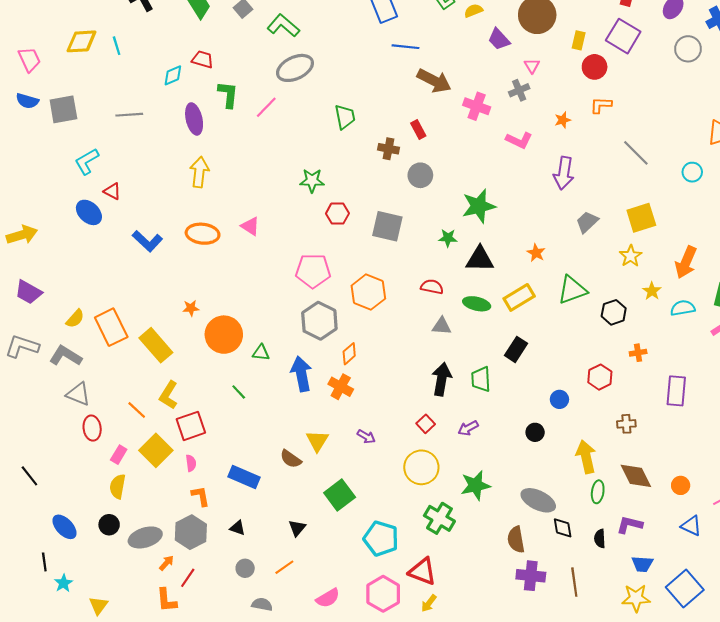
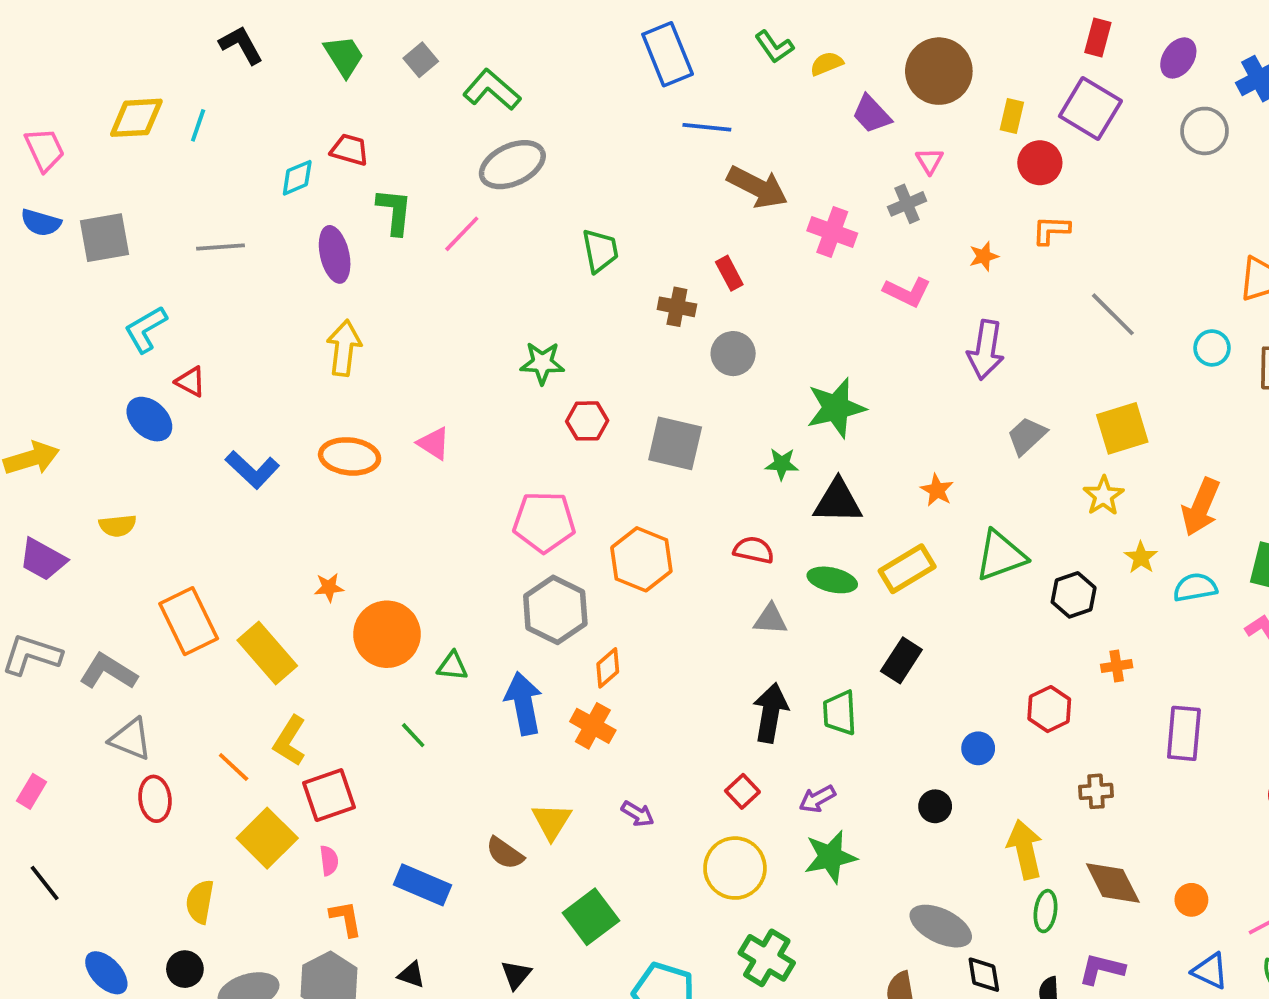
cyan line: (117, 46) -> (198, 125), turned 36
yellow semicircle: (75, 319) -> (118, 526), moved, turned 42
pink rectangle: (119, 455) -> (32, 791), moved
green star: (476, 485) -> (830, 857), moved

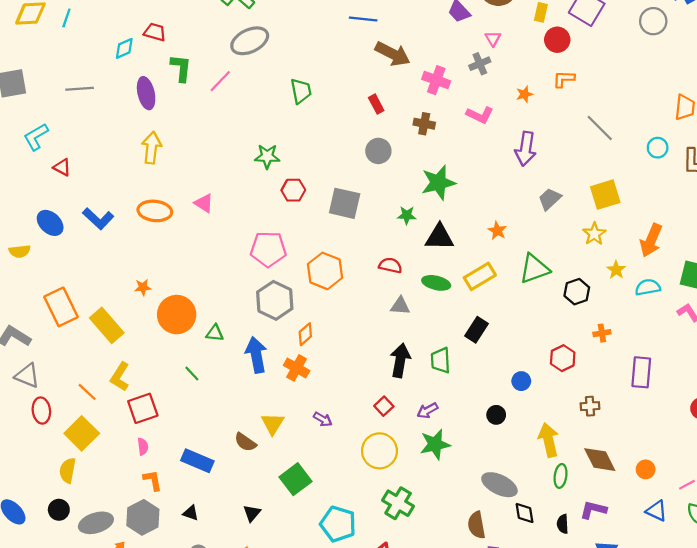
brown cross: (677, 307) -> (424, 124), moved
blue ellipse: (149, 419) -> (50, 223), moved
yellow square: (267, 838) -> (82, 433), moved

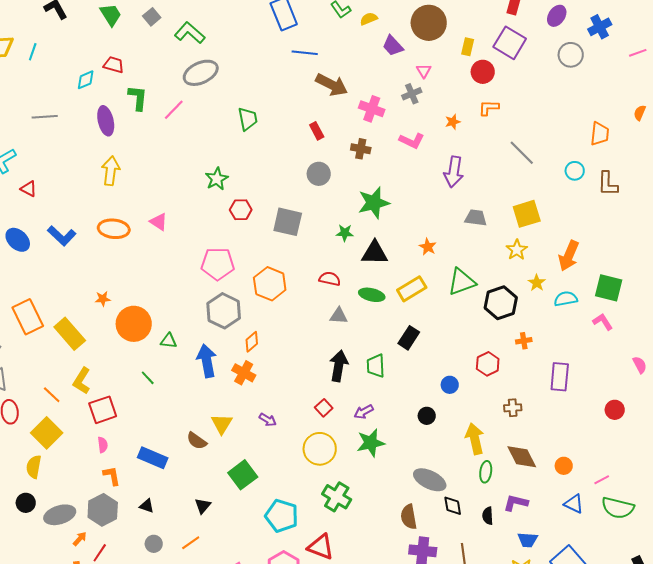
green star: (267, 156) -> (217, 179), turned -30
gray trapezoid: (550, 199) -> (476, 218), turned 50
black hexagon: (577, 292) -> (501, 303), size x1.4

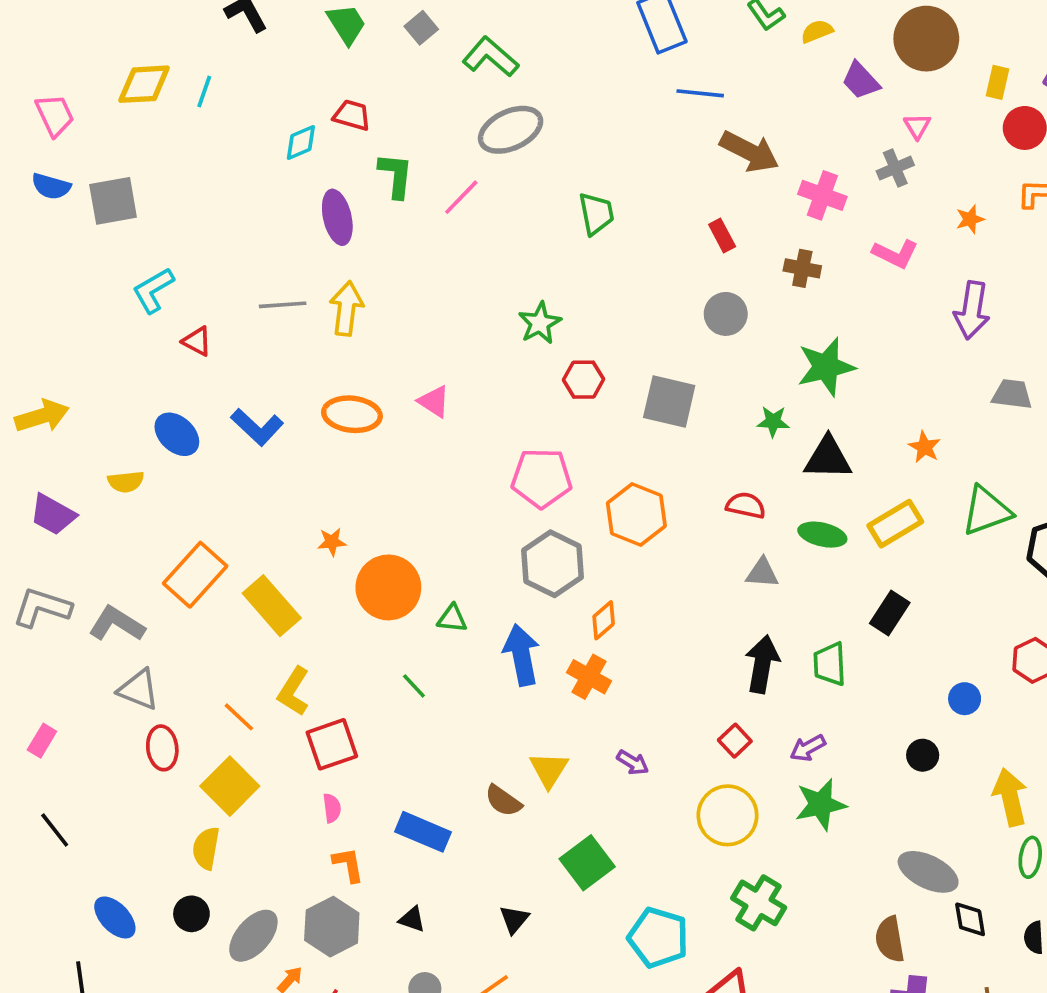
gray line: (45, 117) -> (283, 305), moved
orange rectangle: (28, 317) -> (195, 575), turned 68
gray ellipse: (60, 515) -> (253, 936), turned -32

